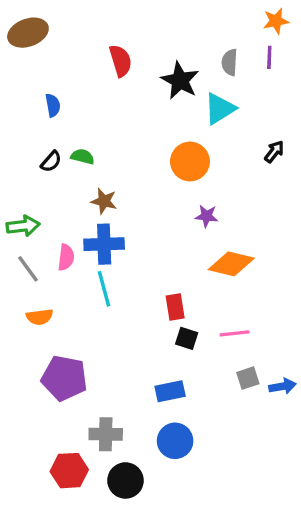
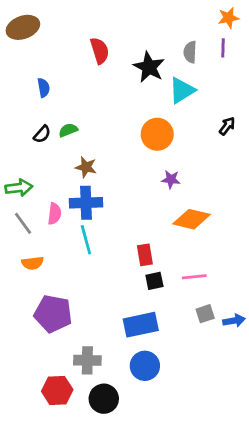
green semicircle: (83, 157) -> (68, 130), turned -36
black square: (187, 338) -> (154, 281), turned -30
blue rectangle: (170, 391) -> (141, 325), size x1.4

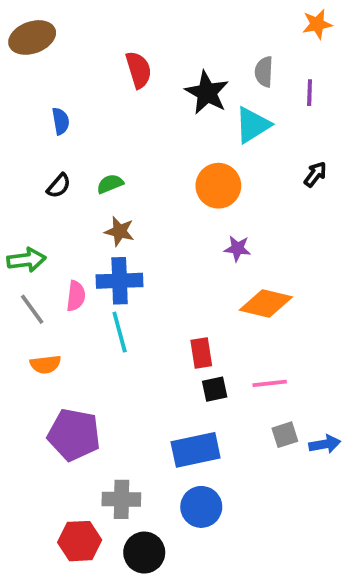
purple line: (223, 48) -> (310, 93), moved
green semicircle: (68, 130) -> (110, 184), moved

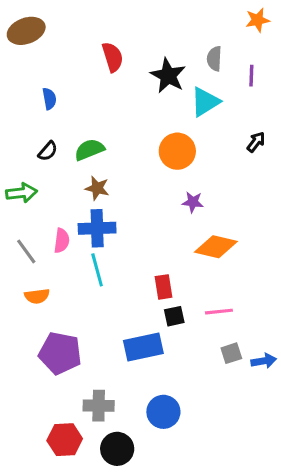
green semicircle: (110, 184) -> (89, 150), size x1.4
green arrow: (26, 260) -> (22, 193), moved
blue rectangle: (196, 450) -> (143, 347), moved

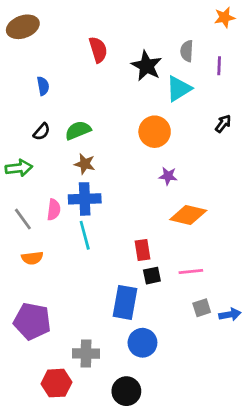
blue rectangle: (143, 347) -> (125, 302), turned -68
purple pentagon: (60, 353) -> (32, 321), moved
blue circle: (163, 412) -> (142, 343), moved
black circle: (117, 449) -> (126, 391), moved

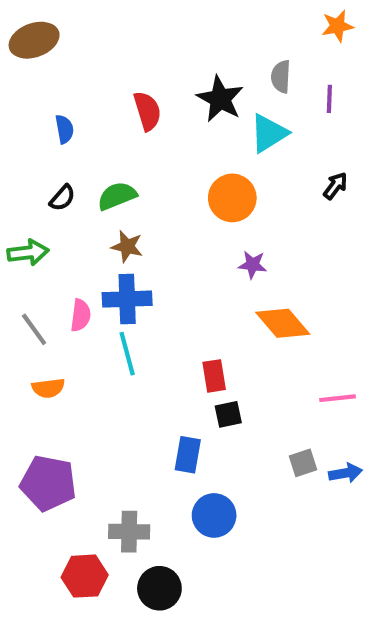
red semicircle: (98, 50) -> (147, 111), moved
orange diamond: (188, 215) -> (283, 323), turned 36
pink line: (191, 271) -> (337, 398), moved
blue rectangle: (125, 302) -> (188, 455), size x0.7
black circle: (126, 391) -> (159, 588), moved

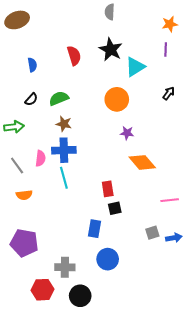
orange star: (337, 26) -> (170, 24), moved
gray semicircle: (281, 77) -> (110, 12), moved

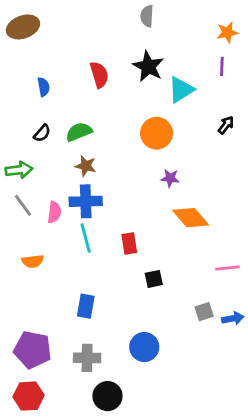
gray line: (17, 166) -> (23, 205), moved
red rectangle: (108, 189) -> (129, 244), moved
blue rectangle: (94, 229) -> (86, 306), moved
purple pentagon: (24, 243) -> (33, 350), moved
red hexagon: (43, 290) -> (28, 396), moved

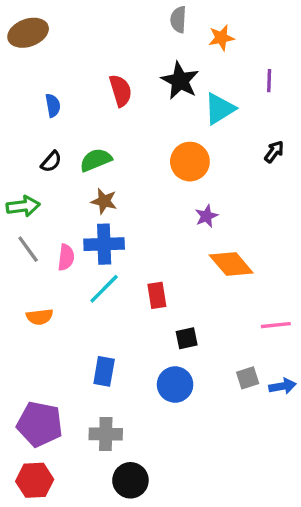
orange star: (227, 32) -> (221, 38), moved
purple star: (170, 178) -> (206, 216), turned -30
cyan line: (86, 238) -> (104, 289), turned 60
blue circle: (144, 347) -> (175, 385), moved

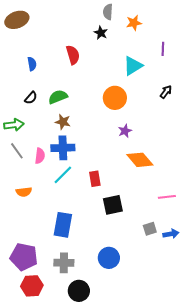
black star: (180, 81) -> (101, 33), moved, size x0.6
black square: (187, 338) -> (113, 205), size x1.5
blue rectangle: (104, 371) -> (63, 225), size x1.4
blue circle: (175, 385) -> (109, 258), moved
red hexagon: (35, 480) -> (32, 286), moved

